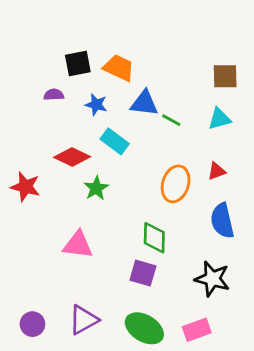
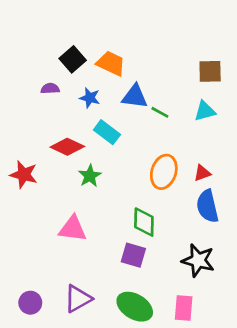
black square: (78, 64) -> (73, 59), turned -30
red triangle: (217, 171) -> (202, 173), moved
pink rectangle: (197, 330) -> (184, 308), turned -65

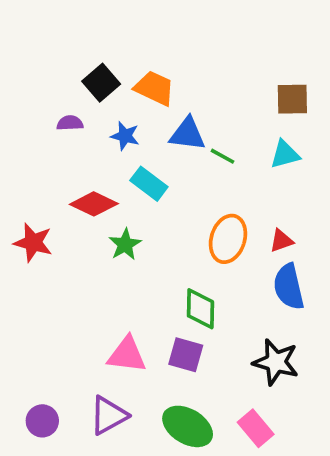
pink triangle: (73, 229) -> (127, 355), moved
pink rectangle: (184, 308) -> (256, 428), turned -45

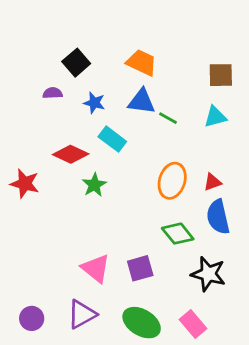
orange trapezoid: (154, 88) -> (142, 63), moved
green diamond: (200, 309) -> (178, 234), moved, turned -40
pink triangle: (127, 355) -> (96, 268), turned 32
purple square: (186, 355) -> (140, 268), turned -32

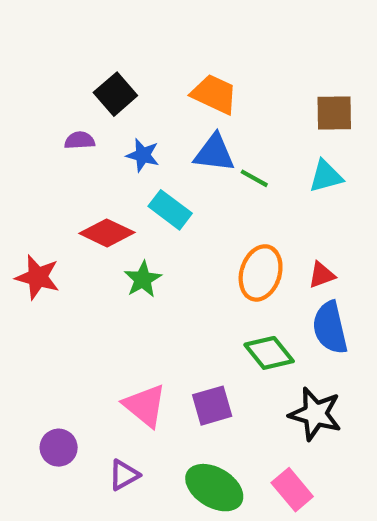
purple triangle: (82, 314) -> (124, 475), size x0.7
purple circle: (32, 318) -> (59, 448), moved

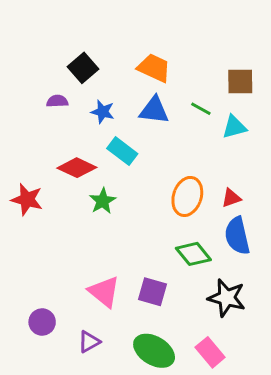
green line: (254, 178) -> (201, 109), moved
purple square: (212, 406) -> (153, 292), turned 32

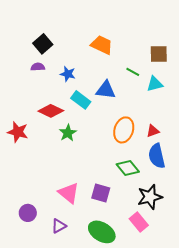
black square: (83, 68) -> (43, 44), moved
blue triangle: (154, 110) -> (106, 90), moved
black star: (227, 298) -> (150, 197), turned -30
pink rectangle: (210, 352) -> (139, 222), moved

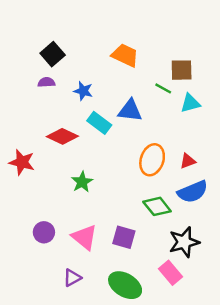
brown square: (159, 54) -> (182, 70), moved
green star: (68, 133) -> (82, 182), moved
blue semicircle: (157, 156) -> (193, 192), turned -100
purple circle: (28, 213) -> (44, 232), moved

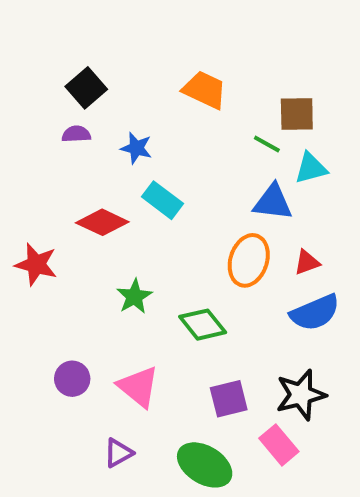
blue triangle: (130, 111) -> (273, 202), moved
green diamond: (157, 206) -> (203, 325), moved
purple square: (124, 237) -> (229, 399), moved, turned -30

